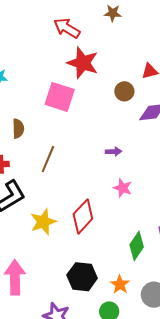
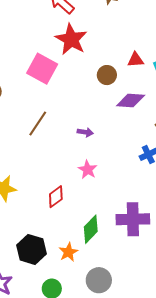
brown line: (48, 159) -> (38, 124), moved
red diamond: (83, 216) -> (56, 197), moved, size x0.7
orange star: (120, 284) -> (68, 252), moved

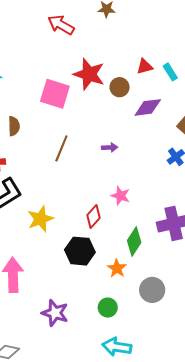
red star: (71, 39) -> (89, 74), moved
pink star: (88, 170) -> (120, 196), moved
black hexagon: (31, 249) -> (80, 251), moved

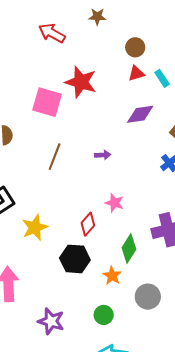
brown circle: (120, 87) -> (135, 47), moved

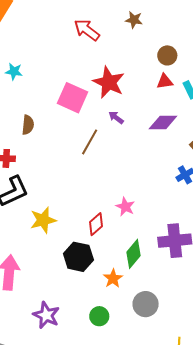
purple arrow: (103, 155) -> (116, 117), moved, turned -147
brown line: (55, 157) -> (90, 142), moved

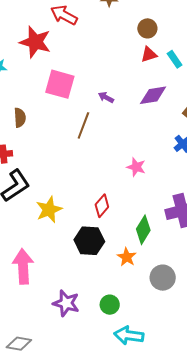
red star: (109, 82) -> (35, 42), moved
pink star: (125, 207) -> (136, 167), moved
green circle: (99, 316) -> (110, 305), moved

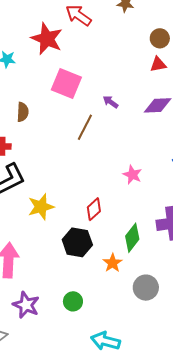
purple star: (66, 303) -> (26, 305), moved
green circle: (110, 305) -> (73, 301), moved

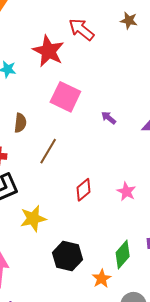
brown line: (85, 127) -> (48, 151), moved
red diamond: (94, 209) -> (83, 190), moved

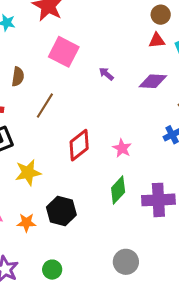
red diamond: (83, 190) -> (79, 145), size x1.4
green diamond: (123, 254) -> (118, 190), moved
orange star: (102, 279) -> (26, 223), moved, turned 30

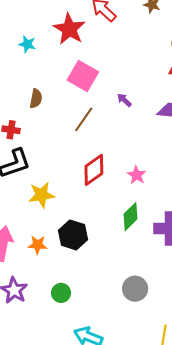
brown line: (45, 106) -> (84, 119), moved

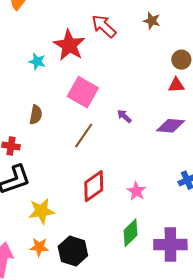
cyan star: (27, 44) -> (37, 62), moved
orange star: (38, 245) -> (39, 247), moved

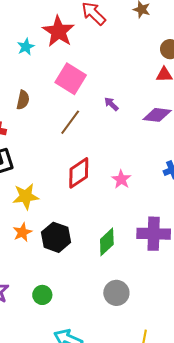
cyan star: (37, 62) -> (26, 47), turned 30
green diamond: (131, 233) -> (107, 242), moved
orange star: (39, 247) -> (22, 232), turned -30

